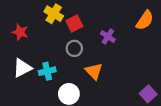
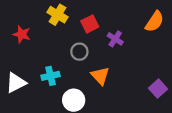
red square: (74, 23) -> (90, 24), moved
white triangle: (22, 68) -> (16, 83), moved
purple square: (148, 94) -> (158, 89), moved

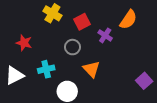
orange semicircle: (155, 22) -> (128, 20), moved
red star: (22, 34) -> (24, 43), moved

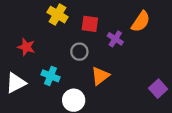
red square: (82, 22) -> (90, 24), turned 35
cyan cross: (46, 69) -> (50, 76), turned 35
orange triangle: (91, 69) -> (100, 76), turned 36

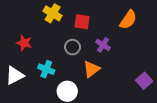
purple cross: (115, 39) -> (103, 45), moved

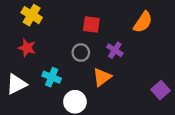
yellow cross: (53, 13) -> (32, 15), moved

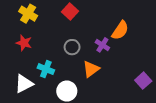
orange semicircle: (143, 22) -> (120, 30), moved
red square: (91, 24) -> (70, 12), moved, turned 35
white triangle: (16, 84) -> (24, 84), moved

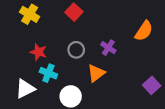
orange semicircle: (120, 30) -> (144, 31), moved
red star: (24, 43) -> (38, 52), moved

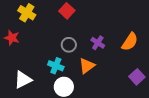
orange semicircle: (144, 31) -> (130, 42), moved
red star: (38, 52) -> (12, 38), moved
cyan cross: (48, 73) -> (56, 66), moved

